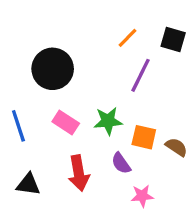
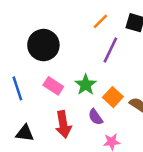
green star: (108, 121) -> (86, 85), turned -30
orange square: (144, 137) -> (113, 97), turned 30

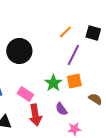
pink rectangle: (53, 86) -> (25, 94), moved
orange square: (113, 97) -> (74, 81), moved, turned 35

